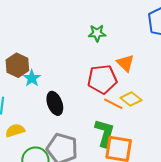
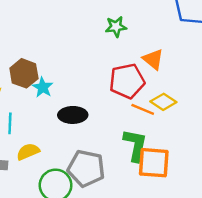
black ellipse: (55, 103) -> (73, 115), turned -65

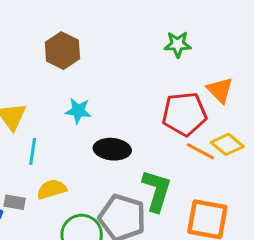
brown hexagon: (24, 73) -> (62, 51), moved
cyan star: (43, 87) -> (78, 111), turned -30
green L-shape: (135, 145) -> (157, 191), moved

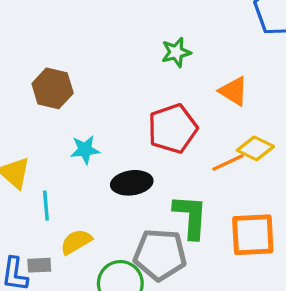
red pentagon: (184, 114) -> (173, 129), moved
orange line: (200, 151) -> (228, 163), turned -40

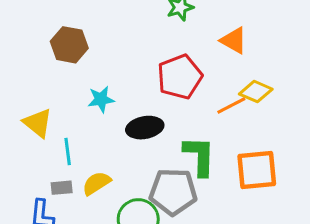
gray rectangle: (39, 265) -> (62, 188), moved

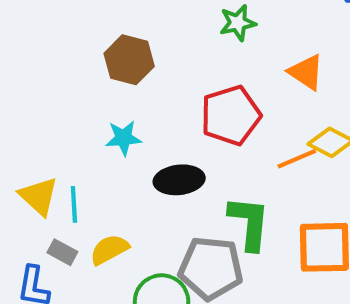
brown hexagon: (69, 45) -> (129, 60), moved
yellow triangle: (38, 123) -> (39, 196), moved
gray rectangle: (62, 188) -> (62, 252), turned 30

